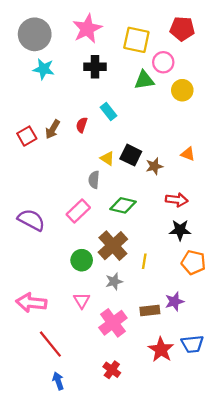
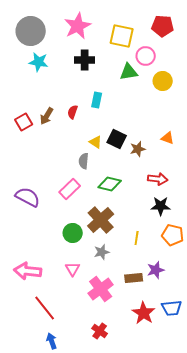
cyan rectangle: (108, 111) -> (97, 100), turned 49
yellow line: (144, 261) -> (137, 238), moved

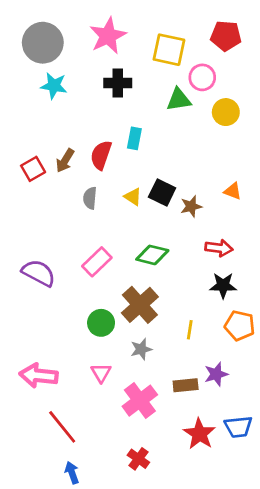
red semicircle: (73, 112) -> (101, 155), size x1.5
gray semicircle: (84, 161) -> (90, 198), moved

